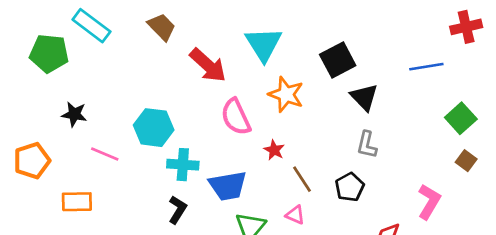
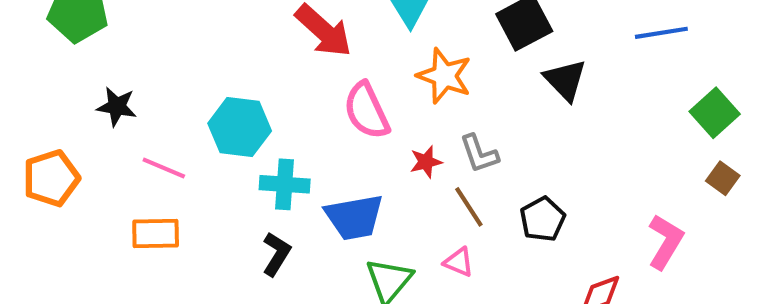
gray L-shape: (367, 145) -> (479, 154), moved, turned -32
red star: (274, 150) -> (426, 162), turned 30
orange rectangle: (77, 202) -> (156, 233), moved

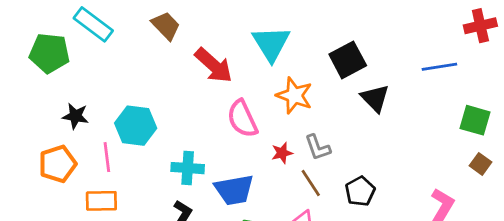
green square: (715, 113) -> (475, 120), turned -32
cyan hexagon: (240, 127) -> (136, 126), moved
pink line: (164, 168) -> (107, 157), turned 60
orange pentagon: (51, 178) -> (58, 164), moved

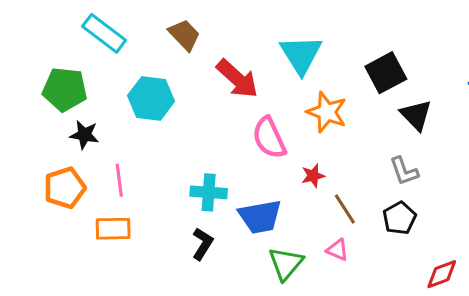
green pentagon: (49, 53) -> (65, 89), moved
cyan hexagon: (136, 126) -> (151, 98), moved
gray L-shape: (318, 147) -> (404, 171), moved

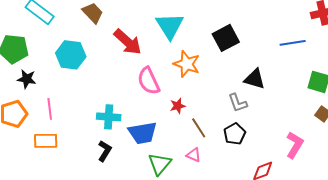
black triangle: (416, 115) -> (255, 79), moved, turned -30

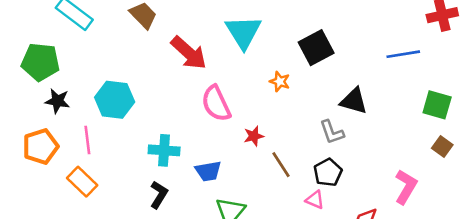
cyan hexagon: (71, 55) -> (115, 100), moved
orange star: (187, 64) -> (280, 81), moved, size x0.6
blue trapezoid: (143, 133) -> (208, 171), size x0.7
orange rectangle: (46, 141) -> (82, 182), turned 45
pink triangle: (194, 155) -> (315, 200), moved

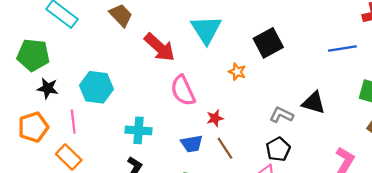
black triangle: (354, 101) -> (314, 103), moved
gray L-shape: (332, 132) -> (281, 115), turned 135
brown line: (281, 165) -> (225, 148), moved
blue trapezoid: (208, 171) -> (192, 144), moved

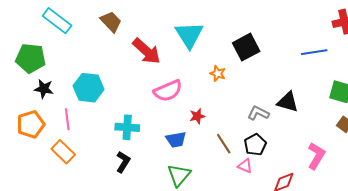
pink semicircle: (183, 91) -> (168, 91), turned -88
brown line: (225, 148) -> (224, 144), moved

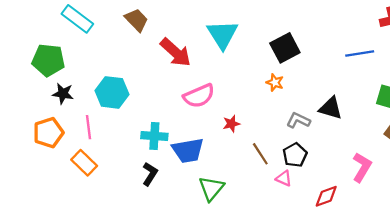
orange star: (218, 73) -> (275, 82), moved
blue trapezoid: (176, 140) -> (188, 150), moved, size x1.4

